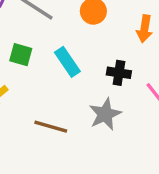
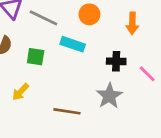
cyan rectangle: (67, 62) -> (73, 44), moved, turned -30

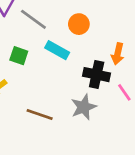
orange arrow: (132, 23) -> (118, 54), moved
black cross: (116, 61) -> (97, 75), size x1.4

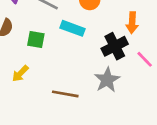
black cross: (97, 75) -> (115, 46), turned -30

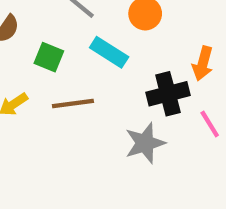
brown line: (65, 94) -> (73, 104), moved, turned -30

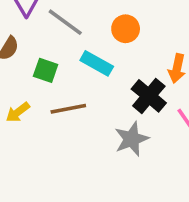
black cross: (168, 94) -> (149, 96), turned -32

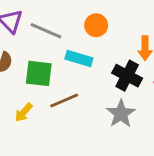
green square: (46, 70) -> (39, 73), size x1.4

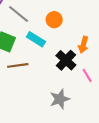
gray star: (121, 114) -> (60, 99), moved

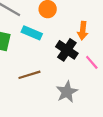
brown line: (18, 65) -> (29, 75), moved

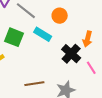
brown line: (29, 75) -> (34, 84), moved

